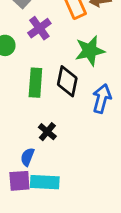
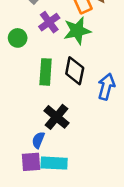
green star: (90, 51) -> (77, 31), moved
black cross: (47, 132) -> (56, 117), size x1.5

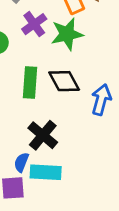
black diamond: (75, 71) -> (64, 81), turned -40
cyan rectangle: (54, 163) -> (46, 172), moved

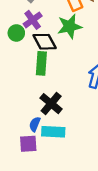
purple cross: (34, 24) -> (33, 20), moved
black diamond: (64, 81) -> (45, 42), moved

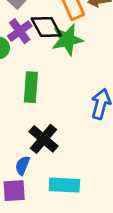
black diamond: (45, 42) -> (46, 27), moved
cyan rectangle: (53, 132) -> (64, 185), moved

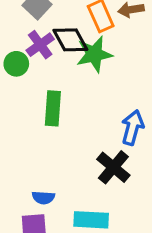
black cross: (43, 139) -> (113, 167), moved
blue semicircle: (22, 165) -> (43, 198), turned -108

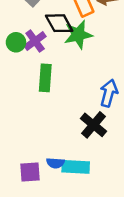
purple cross: (40, 45) -> (35, 41), moved
blue semicircle: (43, 198) -> (55, 163), moved

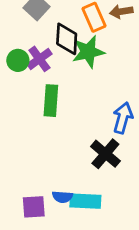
black diamond: (59, 23) -> (67, 39), turned 32

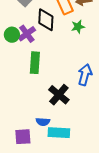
green star: (88, 52) -> (78, 27), moved, size x0.6
black cross: (105, 154) -> (59, 95), moved
blue semicircle: (62, 197) -> (43, 122), moved

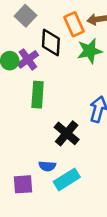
green star: (78, 27) -> (90, 51), size x1.5
cyan rectangle: (59, 133) -> (67, 179), turned -35

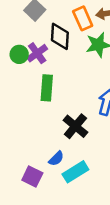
blue semicircle: (47, 166) -> (56, 159), turned -49
purple square: (23, 184) -> (32, 177), turned 30

